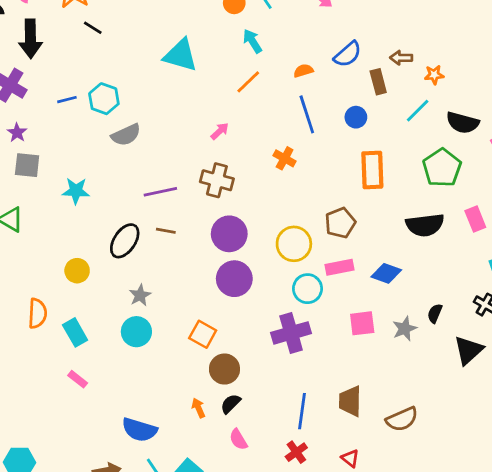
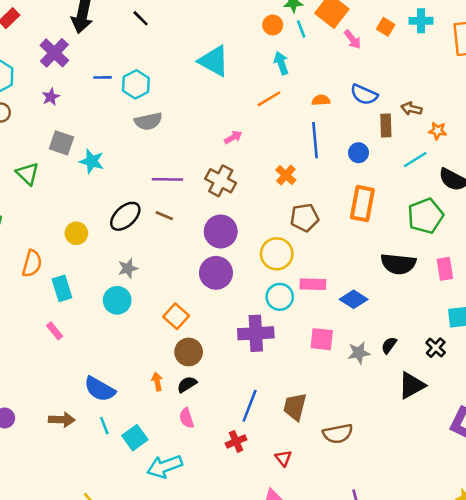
blue semicircle: (348, 54) -> (364, 95), turned 52
gray square: (27, 165) -> (61, 143), moved
brown pentagon: (340, 223) -> (305, 218), moved

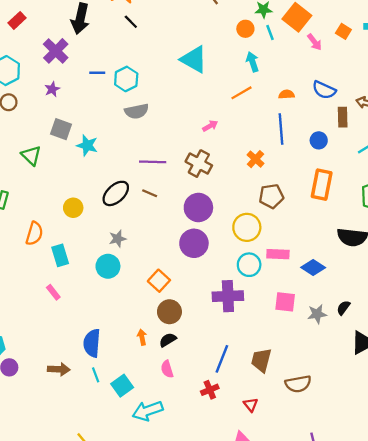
blue semicircle: (100, 389) -> (92, 343), turned 64

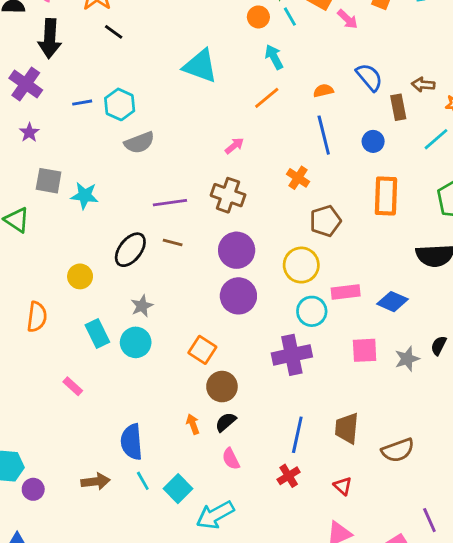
blue semicircle: (324, 90) -> (369, 77), turned -145
cyan rectangle: (60, 255) -> (97, 333), moved

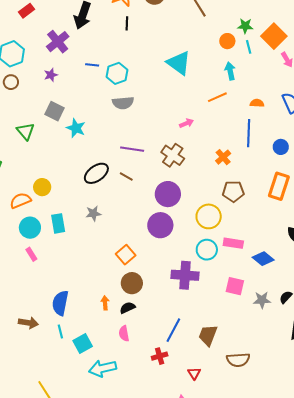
black line: (114, 32) -> (127, 23), turned 40
yellow circle: (80, 276) -> (42, 187), moved
orange semicircle: (37, 317) -> (20, 201), turned -135
cyan circle: (136, 342) -> (30, 228), moved

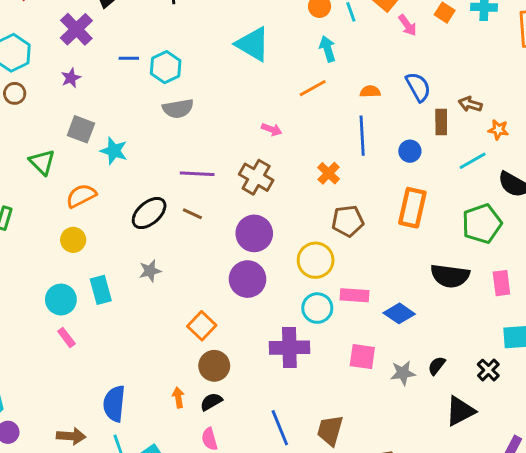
pink arrow: (186, 123) -> (272, 129), turned 48
orange semicircle: (20, 201) -> (81, 196), moved
blue line: (173, 330) -> (280, 428), turned -45

